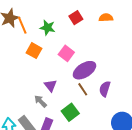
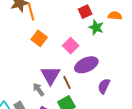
green star: (47, 28) -> (96, 27), moved
purple triangle: (50, 86) -> (50, 75), size x1.5
brown line: (83, 89) -> (67, 82), moved

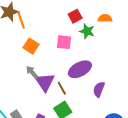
pink square: (71, 46) -> (64, 42), moved, turned -35
gray arrow: (38, 89) -> (32, 72), moved

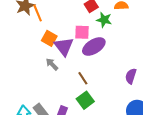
purple ellipse: (80, 69) -> (94, 46), moved
purple triangle: (45, 82) -> (64, 46), moved
purple semicircle: (99, 89) -> (131, 76), moved

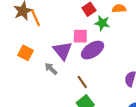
orange square: (49, 38) -> (26, 53), moved

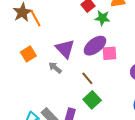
pink square: (80, 36) -> (109, 53), moved
orange square: (26, 53) -> (28, 54), turned 35

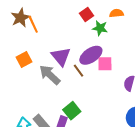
gray arrow: (55, 68) -> (50, 75), size x1.6
brown line: (87, 78) -> (78, 71), moved
green square: (92, 100) -> (72, 111), moved

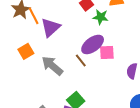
purple triangle: (61, 57) -> (51, 28), moved, turned 30

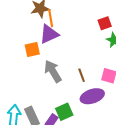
purple triangle: (51, 28) -> (49, 34), moved
purple ellipse: (93, 44) -> (92, 96), moved

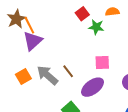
orange square: (32, 50) -> (23, 77), moved
brown line: (82, 75) -> (68, 71), moved

